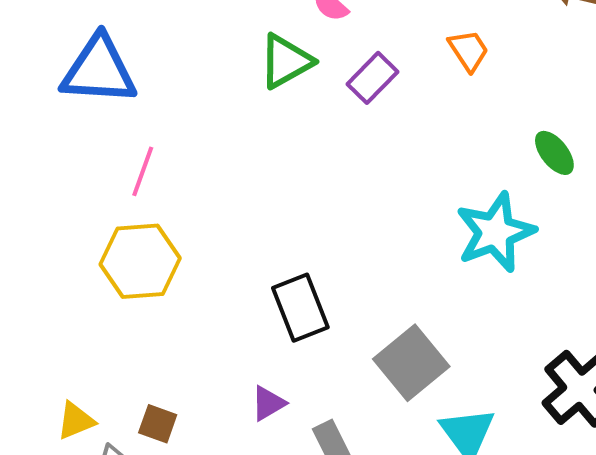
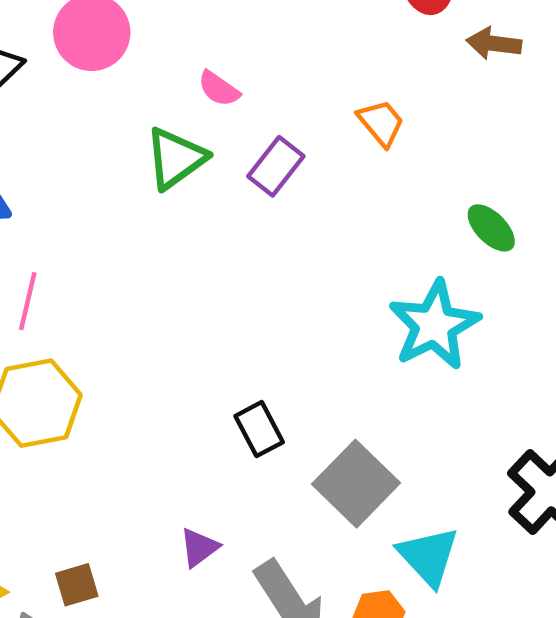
black rectangle: (300, 308) -> (259, 429), moved, size x0.7
brown square: (158, 424) -> (77, 585), turned -30

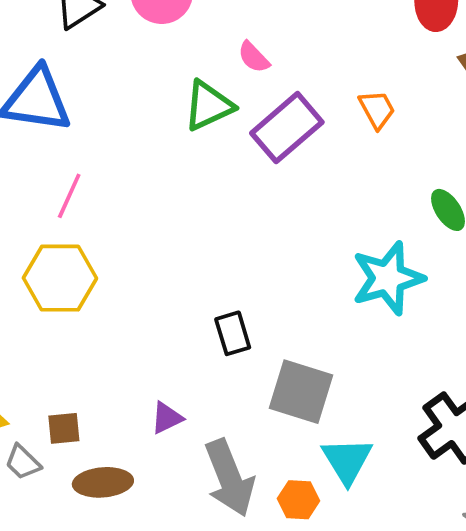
purple rectangle: (276, 166) -> (287, 128), size x1.5
gray square: (356, 484) -> (301, 392), turned -38

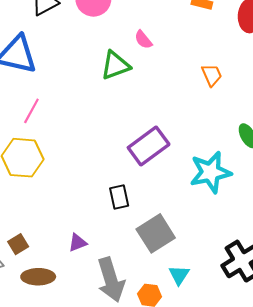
purple rectangle: (287, 128) -> (149, 146), moved
gray square: (301, 392) -> (156, 233), turned 36
brown square: (64, 428) -> (18, 244), turned -30
cyan triangle: (347, 460) -> (179, 275), size x0.7

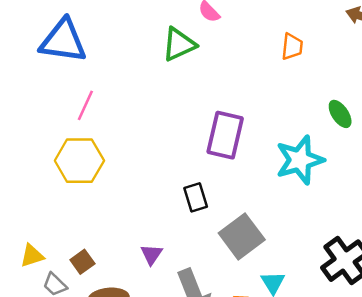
orange trapezoid: (212, 75) -> (292, 47), turned 35
purple rectangle: (149, 146) -> (225, 135), turned -36
purple triangle: (78, 243) -> (151, 254), turned -30

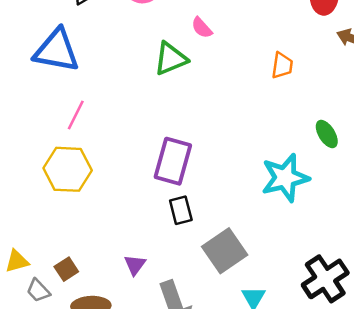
purple rectangle: (225, 135) -> (173, 161), moved

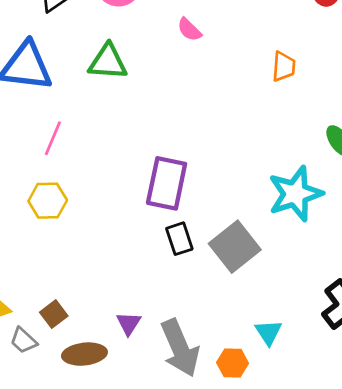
green triangle: (171, 59) -> (108, 62), moved, turned 30
yellow hexagon: (68, 169) -> (48, 201), size x0.7
gray square: (225, 251) -> (235, 247), moved
purple triangle: (135, 265) -> (129, 323), moved

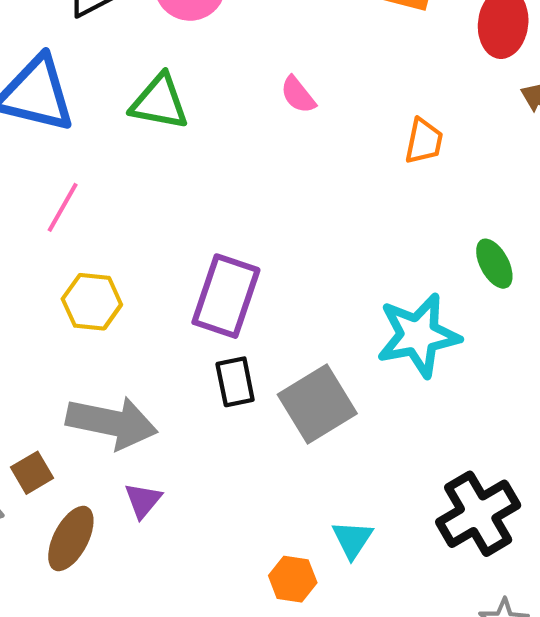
pink semicircle: (189, 30) -> (298, 95), moved
yellow hexagon: (48, 201) -> (92, 302), moved
gray arrow: (180, 348) -> (112, 423), moved, turned -62
brown ellipse: (84, 354) -> (71, 539), turned -63

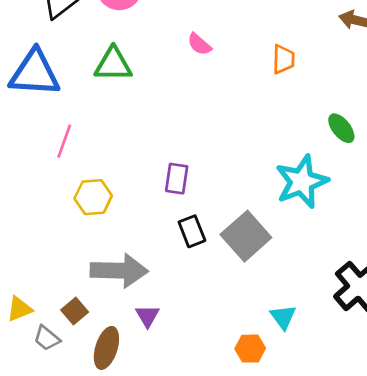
purple rectangle: (226, 296) -> (177, 179), size x0.6

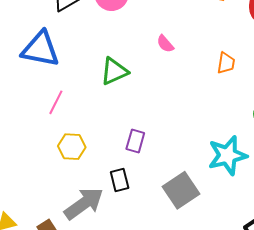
green triangle: (113, 64) -> (114, 71), moved, turned -32
black rectangle: (192, 231) -> (120, 180), moved
gray arrow: (119, 271) -> (84, 204), turned -45

